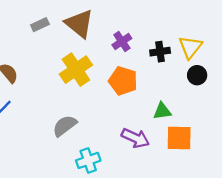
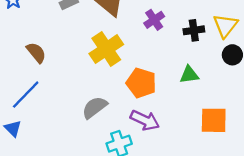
orange pentagon: (123, 81) -> (141, 83), moved
green triangle: (162, 111) -> (189, 75), moved
purple arrow: (135, 138) -> (145, 120), moved

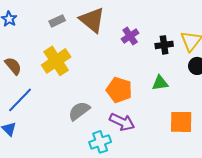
yellow cross: (106, 49) -> (56, 61), moved
brown semicircle: (36, 53) -> (13, 66), moved

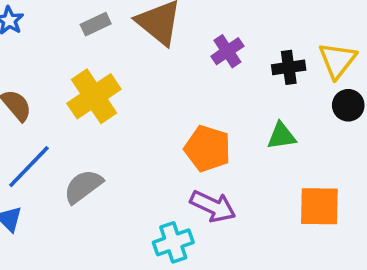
gray semicircle: (79, 111) -> (83, 186), moved

